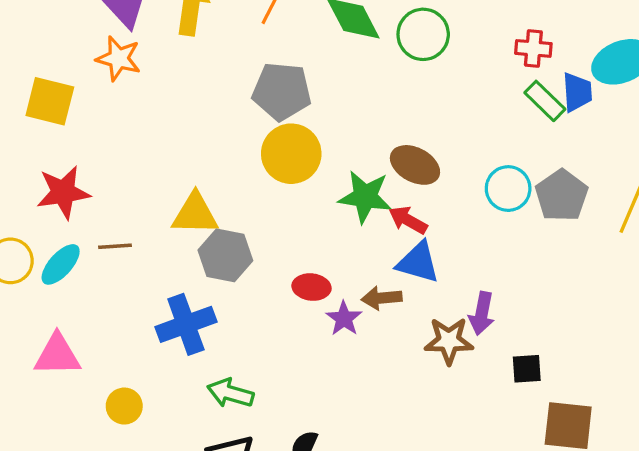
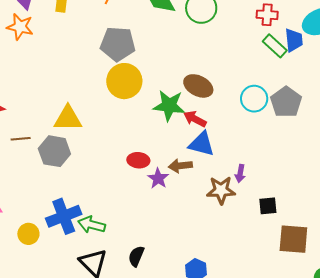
gray hexagon: (225, 255) -> (54, 151), moved
purple arrow: (482, 313) -> (240, 173), size x0.7
blue cross: (186, 324) -> (64, 216), moved

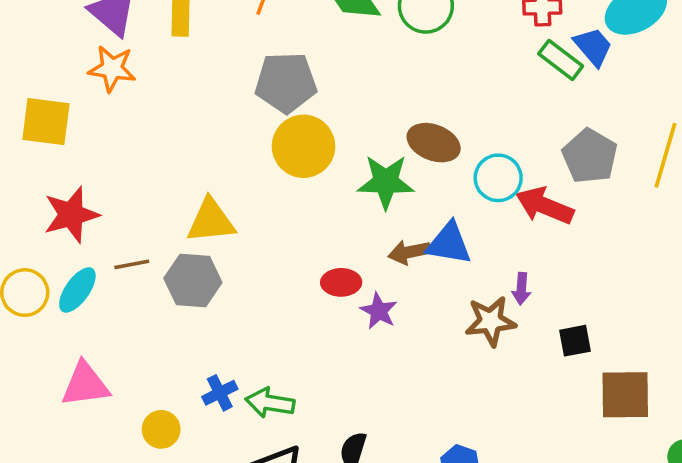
blue trapezoid: (294, 40) -> (593, 47), turned -30
cyan circle: (254, 99) -> (498, 178), moved
red arrow: (195, 119) -> (545, 206), moved, size x1.4
brown arrow: (180, 166) -> (409, 252), moved
blue cross: (64, 216) -> (220, 393), size x0.6

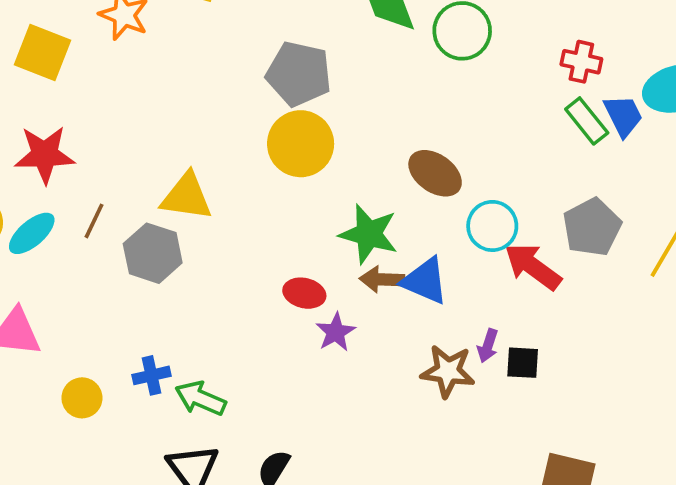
green star: (386, 182) -> (369, 234), moved
brown line: (132, 264) -> (94, 221), turned -68
black square: (575, 341) -> (523, 363), moved

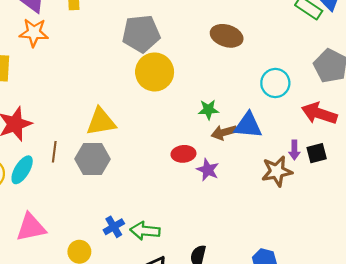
brown ellipse: (435, 173) -> (227, 36), moved
green star: (369, 234) -> (208, 110), size x0.6
red arrow: (533, 266) -> (319, 113), moved

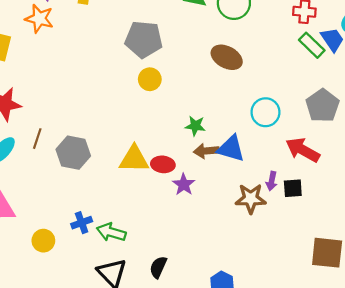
yellow circle: (155, 72) -> (150, 79), size x0.6
yellow triangle: (101, 122) -> (134, 159), moved

